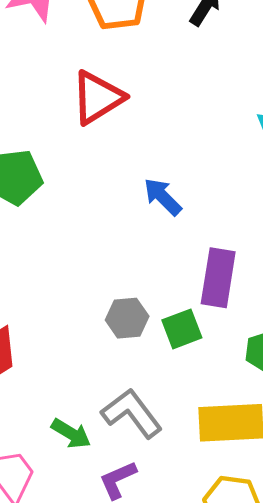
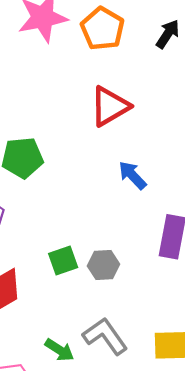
red triangle: (98, 98) -> (110, 106), moved
green square: (182, 329) -> (63, 261), moved

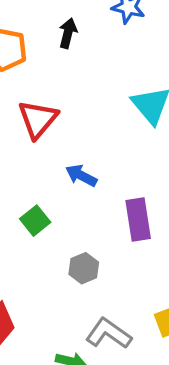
green square: (63, 261) -> (35, 221), moved

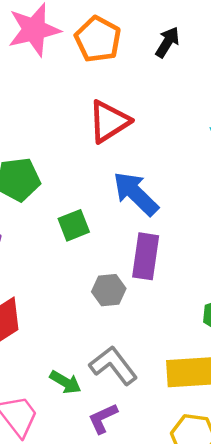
blue arrow: (81, 176) -> (136, 194), size x1.5
purple rectangle: (138, 220) -> (146, 256), moved

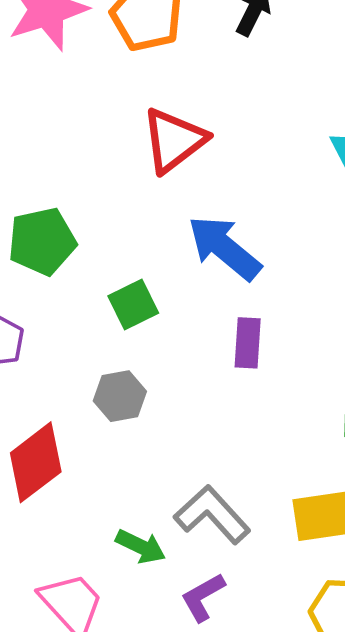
purple rectangle: (146, 256) -> (248, 343), size x0.7
gray hexagon: (109, 290) -> (120, 396), moved

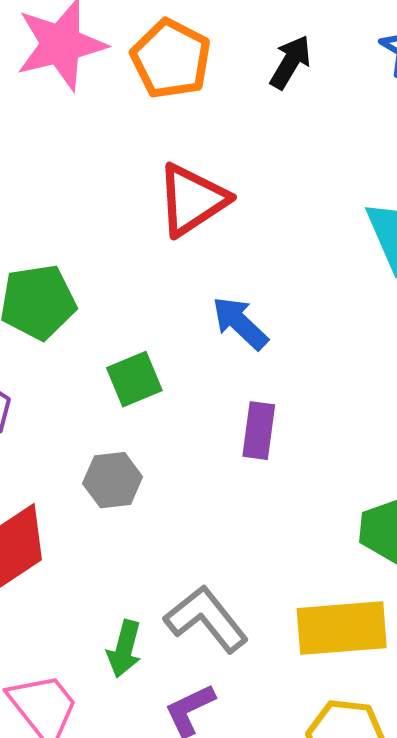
blue arrow: (224, 248) -> (240, 323), size x0.7
green arrow: (141, 546) -> (124, 649), turned 75

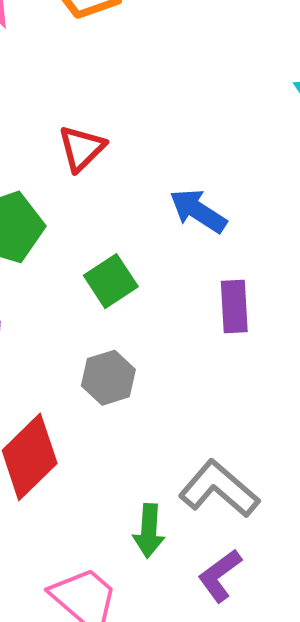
red triangle: (192, 200) -> (82, 148), moved, size x0.7

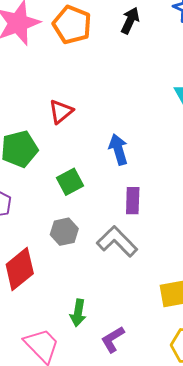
blue arrow: (198, 211) -> (118, 149), turned 36
gray L-shape: (219, 489) -> (117, 241), moved

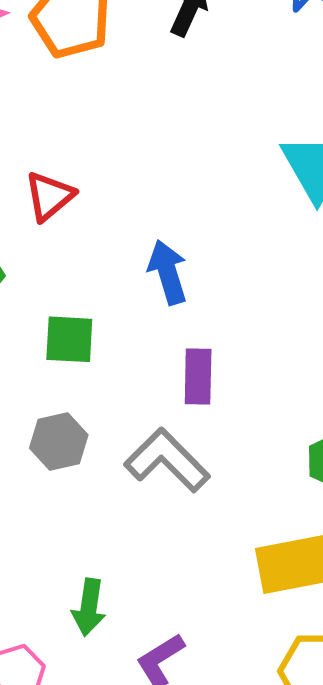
green square: (70, 182) -> (69, 339), turned 32

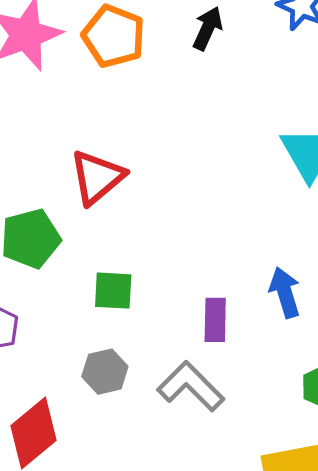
red triangle: (49, 196) -> (97, 177), size x1.4
blue arrow: (168, 272) -> (285, 293), moved

